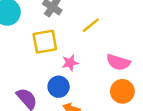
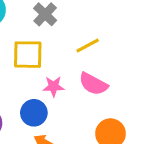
pink semicircle: (118, 62) -> (93, 84), moved

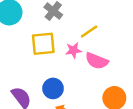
pink star: (54, 86) -> (73, 50), moved

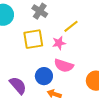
pink semicircle: (97, 61) -> (64, 66), moved

